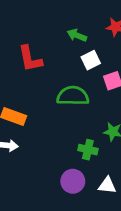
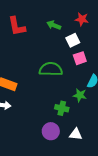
red L-shape: (30, 59) -> (17, 26), moved
white square: (91, 60) -> (73, 40), moved

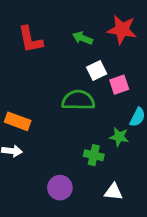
red star: (82, 19) -> (122, 30), size x1.5
white square: (73, 40) -> (97, 71), moved
purple circle: (51, 131) -> (60, 188), moved

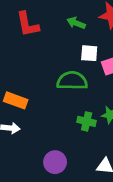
white square: (97, 71) -> (89, 53), turned 30
green cross: (94, 155) -> (87, 121), moved

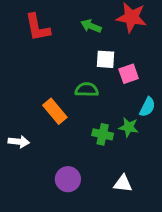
green semicircle: (72, 81) -> (87, 90), size x0.7
orange rectangle: (16, 100) -> (55, 111), moved, turned 30

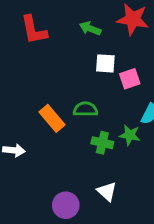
green semicircle: (87, 90) -> (86, 109), moved
purple circle: (68, 179) -> (66, 205), moved
white triangle: (123, 184) -> (107, 192), moved, turned 36

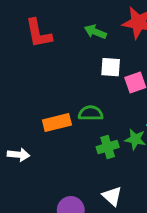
orange rectangle: (52, 118) -> (57, 122), turned -64
green cross: (102, 143) -> (108, 147), turned -30

